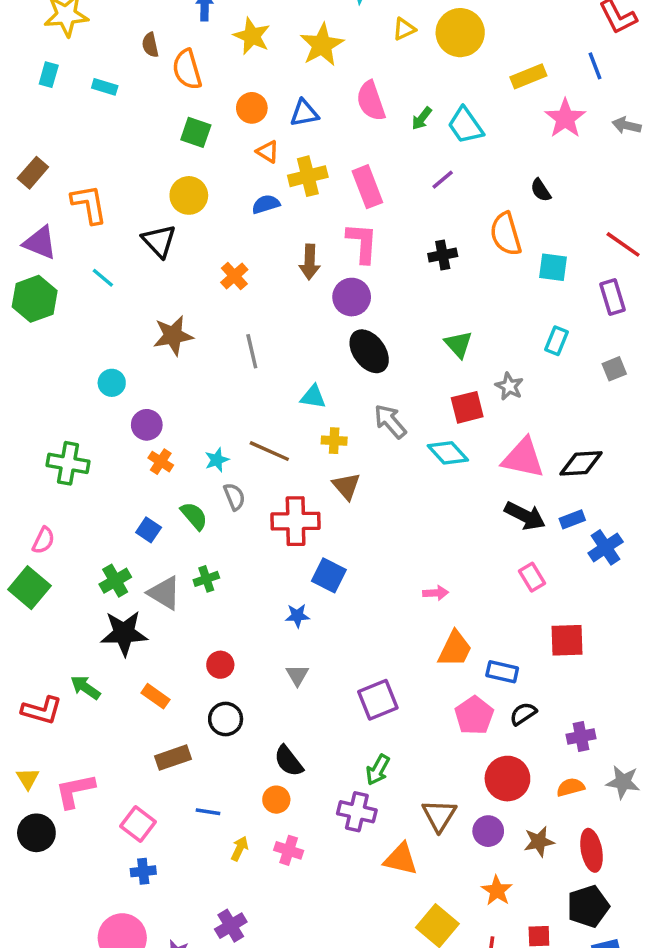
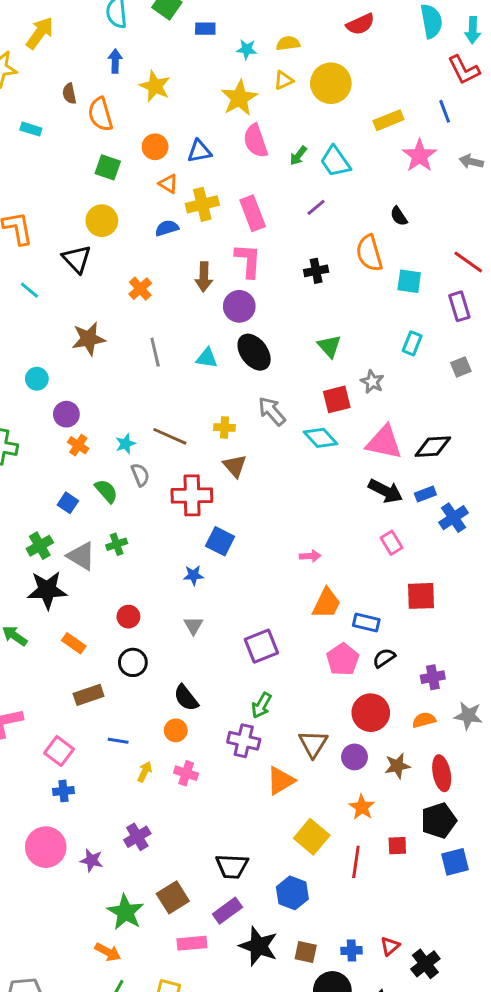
yellow star: (322, 45) -> (239, 98), moved
cyan triangle: (313, 397) -> (207, 358), moved
orange triangle: (401, 859) -> (281, 781), turned -44

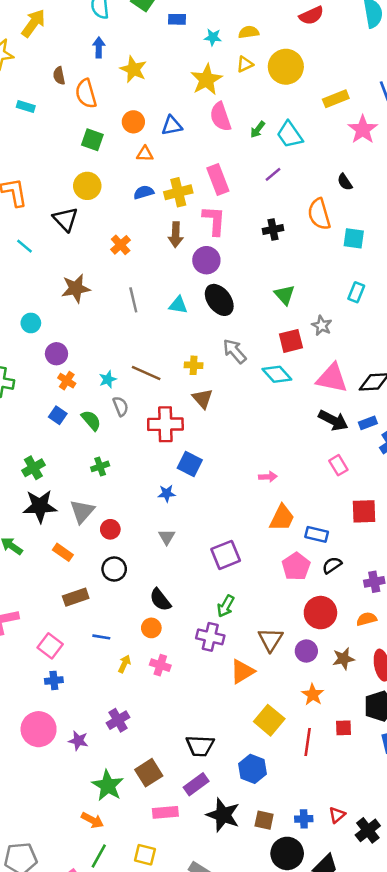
orange triangle: (168, 184) -> (145, 154), turned -30
yellow cross: (202, 204) -> (178, 192), moved
blue square: (68, 503) -> (58, 415), moved
gray triangle: (81, 556) -> (82, 511), moved, turned 40

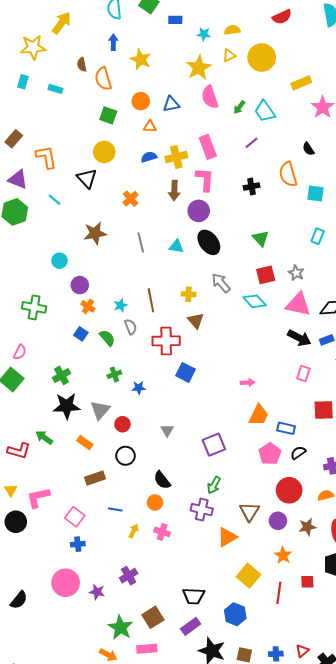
gray star: (322, 326) -> (296, 273), moved
brown line: (146, 373) -> (151, 300), turned 55
pink rectangle: (338, 465) -> (303, 373), turned 49
blue star: (167, 493) -> (139, 388), moved
pink rectangle: (165, 812) -> (147, 649), moved

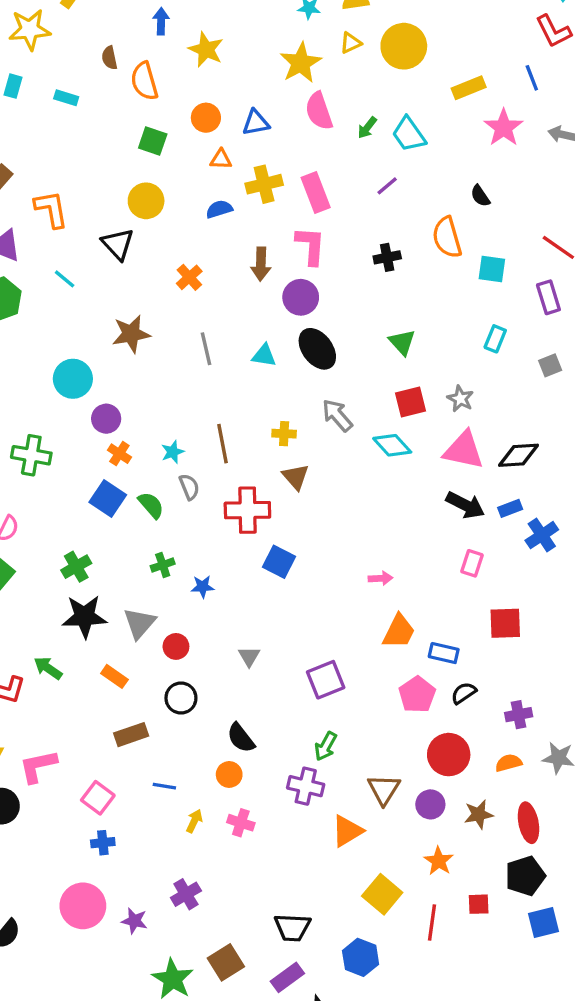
yellow cross: (176, 157) -> (264, 184), moved
cyan circle: (59, 261) -> (73, 379), size x1.5
blue square: (81, 334) -> (108, 498), size x1.5

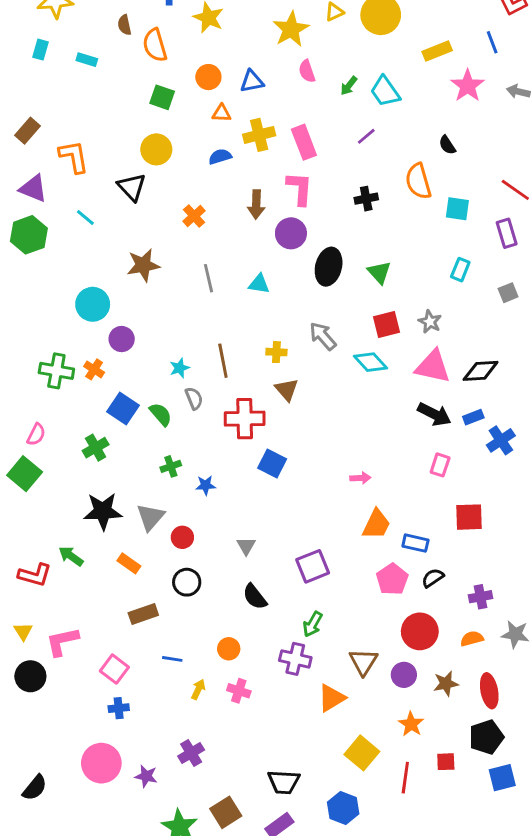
pink semicircle: (319, 111) -> (307, 71), size x0.7
black ellipse: (317, 349) -> (329, 267), moved, turned 51
orange cross: (119, 454) -> (94, 369), moved
green cross: (76, 567) -> (96, 448), moved
black semicircle: (241, 738) -> (255, 597), moved

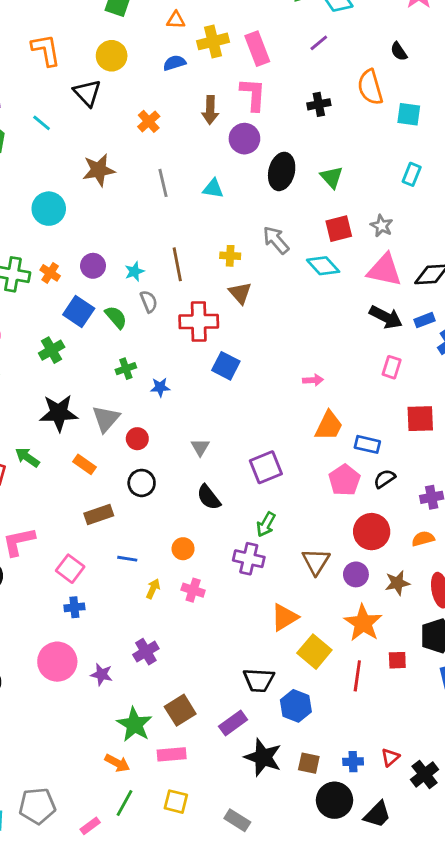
orange L-shape: (74, 157) -> (46, 50), moved
purple circle: (122, 339) -> (93, 266), moved
orange triangle: (331, 698) -> (284, 617), moved
orange star: (411, 724) -> (363, 623), size x1.5
black trapezoid: (284, 782) -> (259, 680), moved

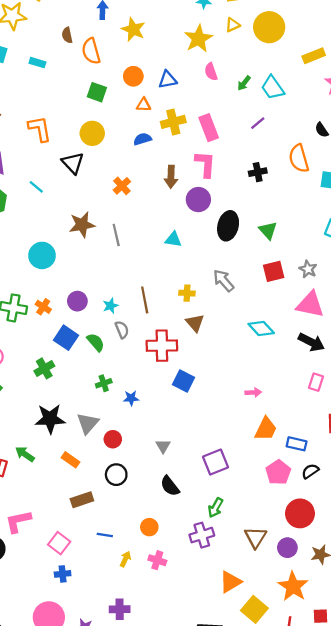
gray line: (163, 183) -> (116, 235), moved
cyan diamond: (323, 266) -> (261, 329), moved
purple cross: (249, 559) -> (202, 535), turned -30
purple cross: (146, 652) -> (120, 609), turned 30

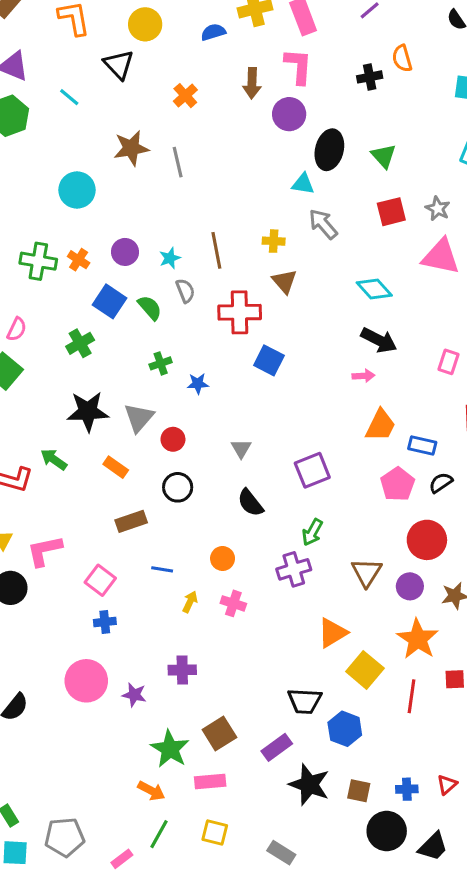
orange semicircle: (299, 158) -> (402, 58), moved, size x0.7
cyan triangle: (173, 239) -> (303, 184), moved
black arrow: (311, 342) -> (379, 340), moved

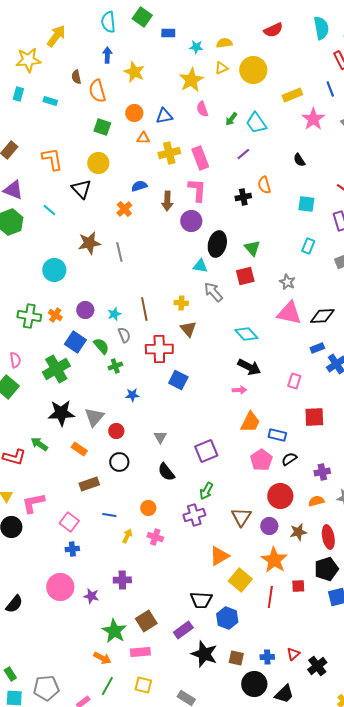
blue semicircle: (213, 32) -> (139, 186), moved
red square: (391, 212) -> (245, 276), moved
pink semicircle: (17, 329) -> (15, 360), turned -35
green cross: (80, 343) -> (56, 369), size x1.5
green cross: (161, 363) -> (115, 366), moved

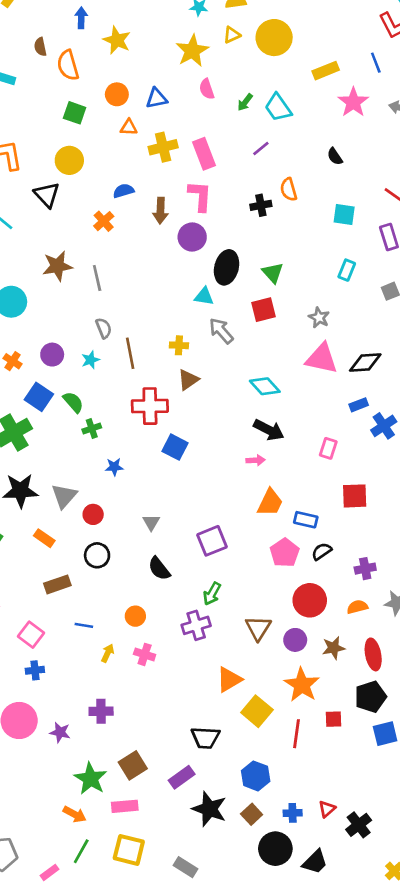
brown triangle: (188, 329) -> (188, 380), turned 36
gray semicircle: (124, 335) -> (104, 328), moved
blue hexagon: (227, 618) -> (256, 776), moved
brown square: (236, 658) -> (252, 814), turned 35
yellow square: (143, 685) -> (129, 850), size x1.4

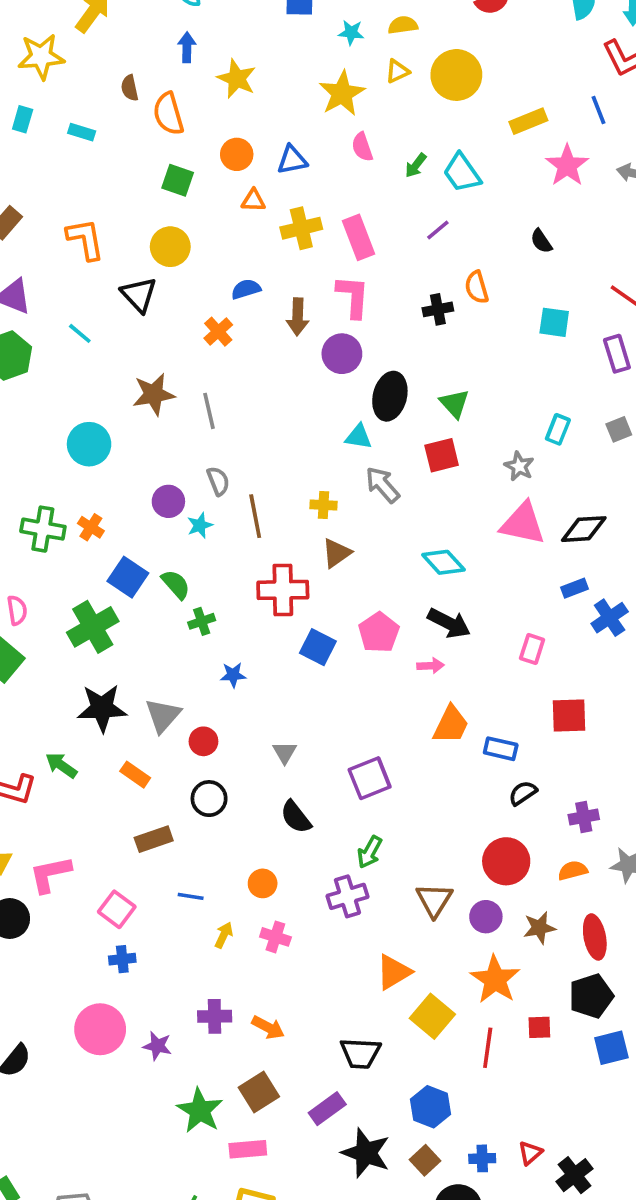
cyan rectangle: (347, 270) -> (558, 429), moved
purple circle: (52, 355) -> (168, 501), moved
pink pentagon: (285, 553) -> (379, 632), moved
orange arrow: (75, 814) -> (268, 1027), moved

